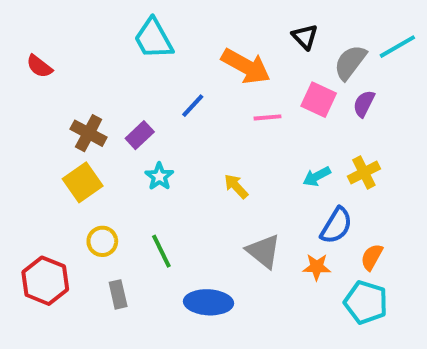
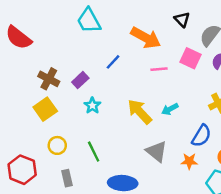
red semicircle: (39, 66) -> (18, 38), size x1.6
cyan arrow: (317, 176) -> (170, 109), moved
yellow arrow: (236, 186) -> (140, 112), size x1.6

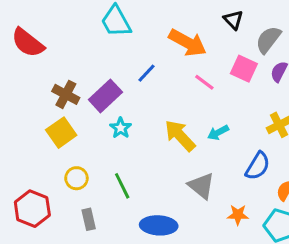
pink line: (159, 69) -> (204, 82), turned 42
purple rectangle: (80, 80) -> (105, 96), size x1.5
orange star: (189, 161) -> (238, 215), moved

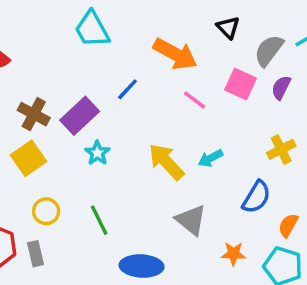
gray rectangle: (89, 219) -> (36, 254), moved

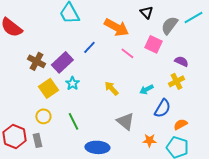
purple semicircle: (281, 88) -> (181, 61), moved, turned 88
yellow square: (28, 158) -> (48, 88), moved
cyan arrow: (210, 158) -> (146, 89), moved
yellow arrow: (166, 162) -> (111, 88), size x0.7
orange semicircle: (288, 225) -> (180, 124), turned 32

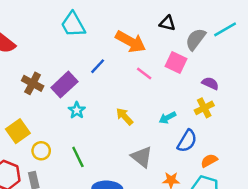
black triangle: (146, 12) -> (167, 23), turned -32
yellow square: (48, 88) -> (18, 131), moved

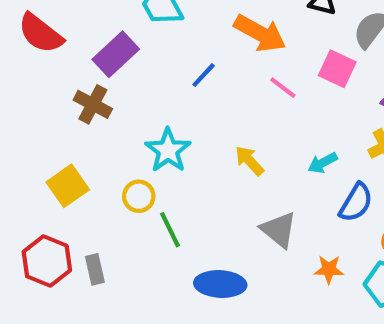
purple rectangle: (64, 85) -> (116, 54), moved
cyan star: (77, 110) -> (168, 150), size x1.5
yellow circle: (41, 151) -> (139, 196), moved

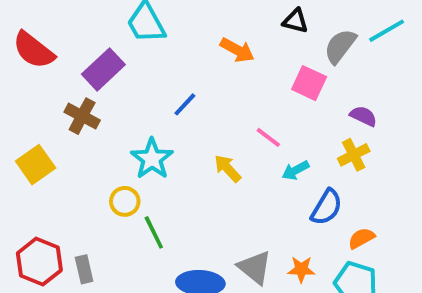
orange arrow: (260, 33) -> (237, 50), size x0.7
blue line: (204, 75) -> (185, 104), moved
pink line: (283, 88) -> (268, 137), moved
yellow square: (68, 186) -> (36, 165), moved
gray triangle: (279, 230) -> (255, 267), moved

